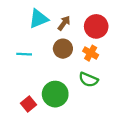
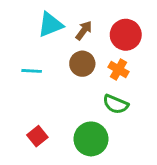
green circle: (55, 94) -> (91, 139), moved

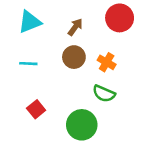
cyan triangle: (50, 25) -> (30, 22), moved
red circle: (126, 35) -> (120, 18), moved
red square: (37, 136) -> (36, 109), moved

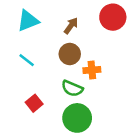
orange cross: (107, 62) -> (92, 70), moved, turned -35
cyan line: (28, 64) -> (27, 60), turned 35
green semicircle: (104, 94) -> (72, 88), moved

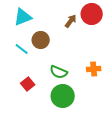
brown arrow: (71, 26) -> (71, 21), moved
brown circle: (70, 54) -> (41, 40), moved
orange cross: (92, 70) -> (94, 69), moved

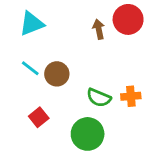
brown arrow: (71, 21) -> (99, 29), turned -48
brown circle: (41, 40) -> (57, 74), moved
green semicircle: (59, 72) -> (99, 98), moved

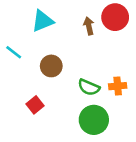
cyan triangle: (32, 24) -> (42, 21), moved
cyan line: (30, 68) -> (14, 52), moved
green circle: (88, 134) -> (94, 120), moved

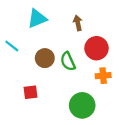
red circle: (115, 17) -> (96, 48), moved
green semicircle: (89, 87) -> (68, 61), moved, turned 42
red square: (35, 105) -> (31, 92), turned 32

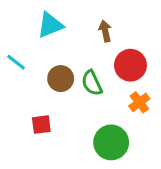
orange cross: (103, 76) -> (139, 102), turned -32

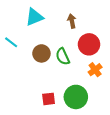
red square: (41, 125) -> (49, 99), moved

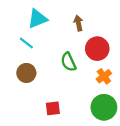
cyan line: (11, 42) -> (26, 43), moved
brown circle: (41, 53) -> (26, 73), moved
green circle: (76, 97) -> (104, 107), moved

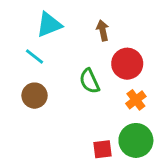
red square: (53, 108) -> (103, 149), moved

